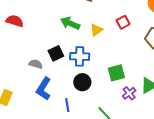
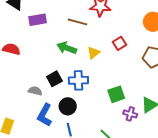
black circle: (82, 82) -> (68, 106), moved
purple cross: (129, 93) -> (130, 114), turned -32

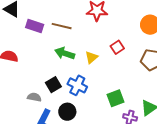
purple rectangle: (38, 20) -> (35, 26), turned 30
brown line: (78, 22) -> (62, 26), moved
blue cross: (78, 80) -> (77, 85), turned 30

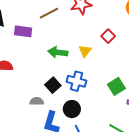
brown line: (62, 26) -> (49, 13), moved, turned -30

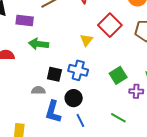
red square: (108, 36) -> (110, 25), size x1.6
green arrow: (58, 52) -> (39, 44), moved
black square: (53, 85) -> (54, 74), turned -35

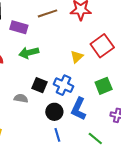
green arrow: (39, 44) -> (29, 53), turned -30
green square: (118, 75) -> (104, 86), moved
blue L-shape: (53, 112) -> (79, 109), moved

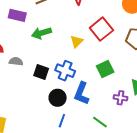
green arrow: (29, 53) -> (42, 33), moved
gray semicircle: (21, 98) -> (16, 61), moved
blue line: (57, 135) -> (62, 121), turned 40

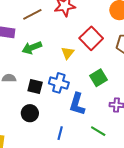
black circle: (58, 98) -> (30, 113), moved

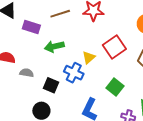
green square: (98, 78) -> (115, 87), turned -30
blue cross: (59, 83) -> (74, 73), moved

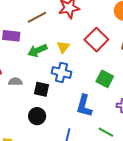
yellow triangle: (89, 57) -> (63, 47), moved

